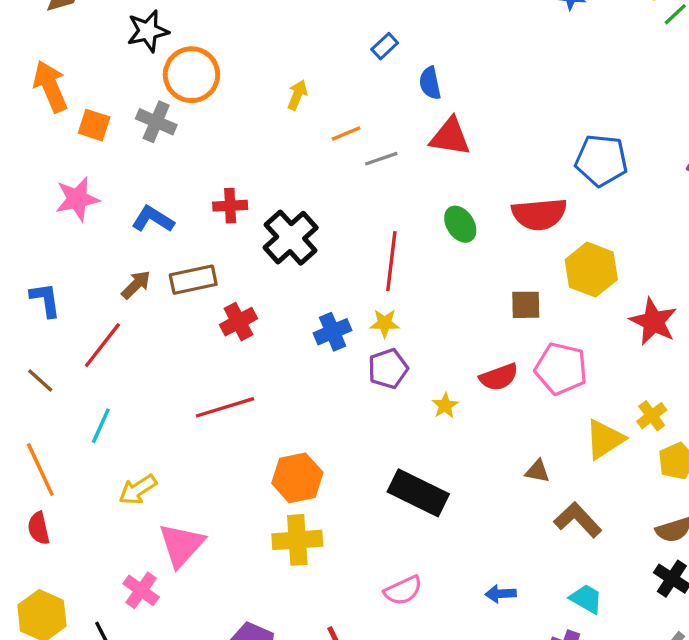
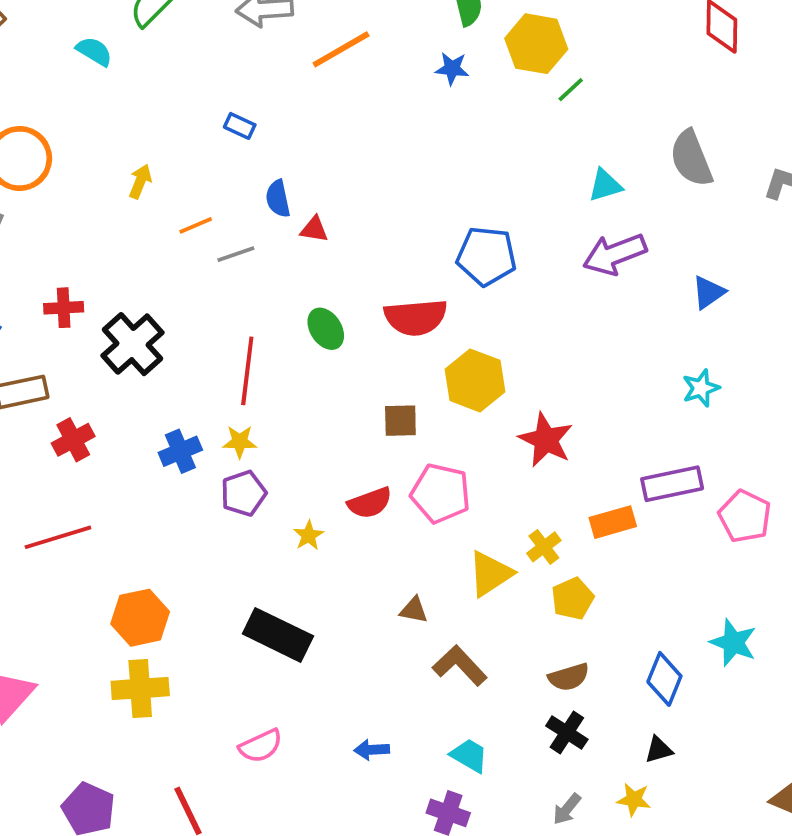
blue rectangle: (385, 46) -> (240, 126), turned 68
blue semicircle: (430, 83) -> (278, 199), moved
red triangle: (450, 137) -> (314, 229), size x0.6

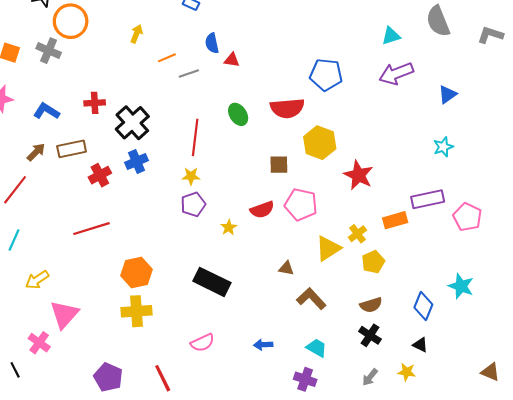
blue cross: (180, 451) -> (137, 162), moved
black triangle: (659, 750) -> (420, 345), turned 42

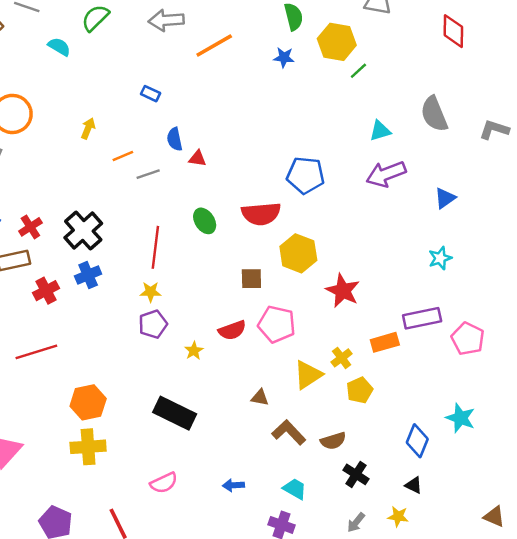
red cross: (95, 103) -> (30, 227), moved, turned -30
brown semicircle: (371, 305) -> (333, 441), moved

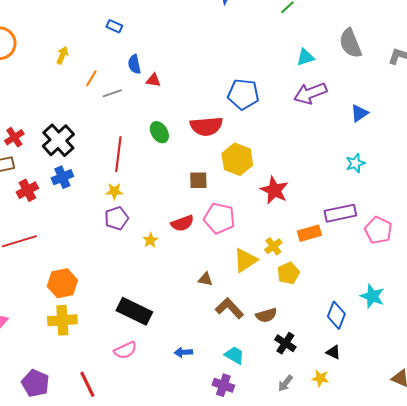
orange line: (123, 156) -> (91, 78), turned -36
black rectangle: (175, 413) -> (134, 311), moved

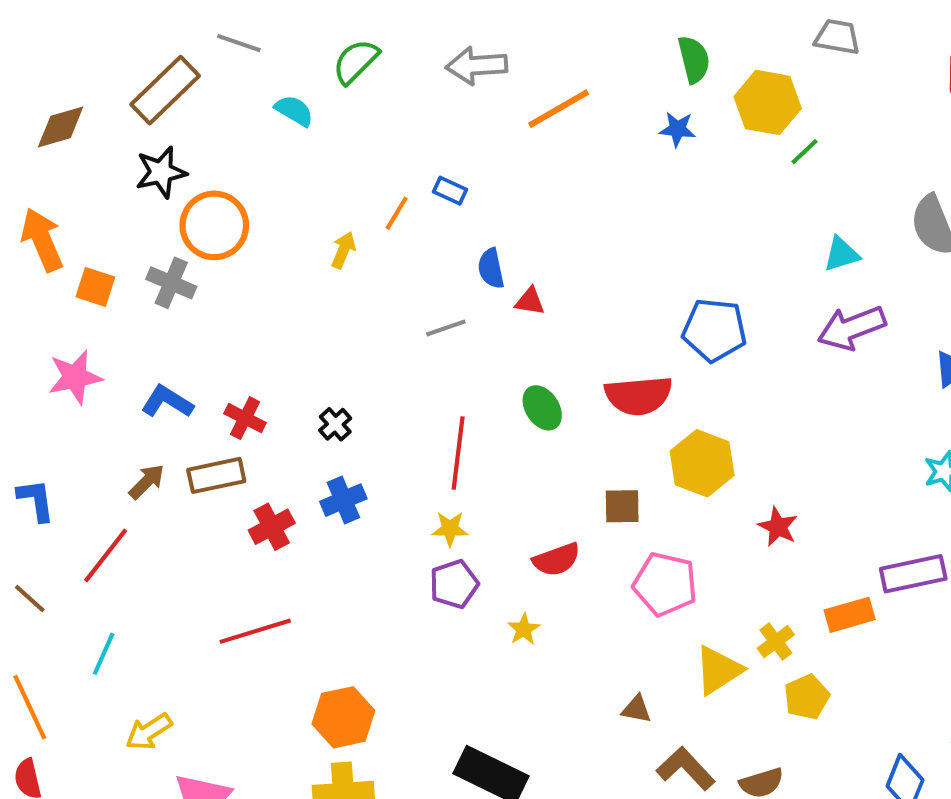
orange line: (91, 78) -> (397, 213), moved
red cross: (14, 137) -> (245, 418), turned -30
black cross: (58, 140) -> (335, 424), size x0.5
red star: (274, 190) -> (778, 527), size x0.7
red semicircle: (182, 223) -> (557, 560), moved

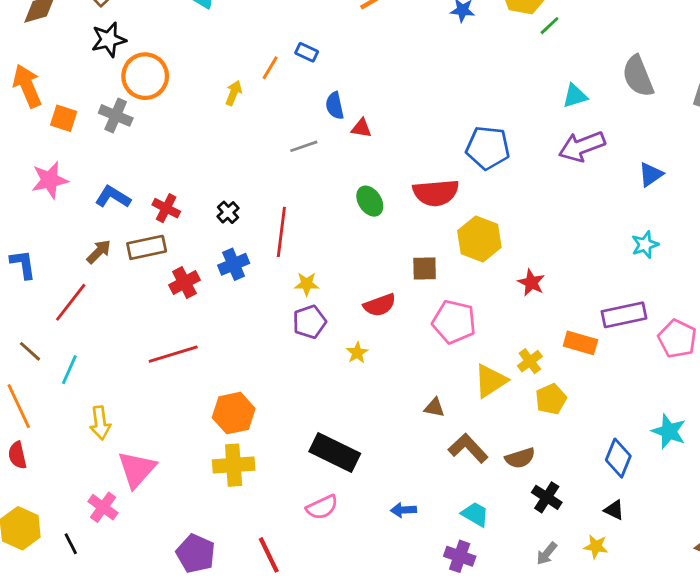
red line: (458, 453) -> (281, 232), moved
brown line: (30, 598) -> (30, 351), moved
orange rectangle: (850, 615) -> (580, 343), turned 32
yellow arrow: (149, 732) -> (100, 423), turned -64

